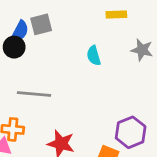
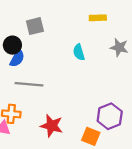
blue semicircle: (20, 31) -> (17, 58), moved

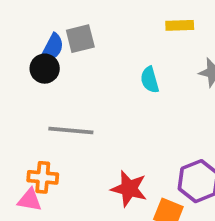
blue semicircle: (17, 58) -> (52, 48), moved
red star: (52, 126) -> (129, 189), moved

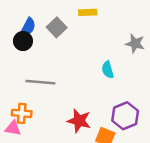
yellow rectangle: (180, 25) -> (88, 12), moved
gray square: (80, 39) -> (57, 27), moved, turned -30
cyan semicircle: (150, 80) -> (108, 70), moved

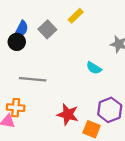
yellow rectangle: (88, 12) -> (76, 16), turned -42
cyan semicircle: (108, 70) -> (94, 68), turned -42

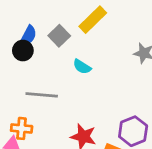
yellow rectangle: (76, 16) -> (93, 20), size x1.5
cyan semicircle: (94, 68) -> (82, 67), moved

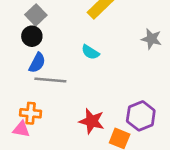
blue semicircle: (28, 36) -> (37, 63), moved
gray square: (59, 36) -> (36, 15), moved

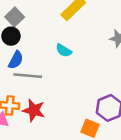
red star: (92, 121) -> (34, 110), moved

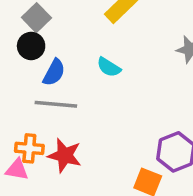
blue semicircle: (16, 60) -> (54, 72), moved

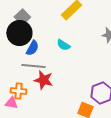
black circle: (31, 46) -> (19, 33), size x1.6
red star: (65, 155) -> (43, 80), moved

